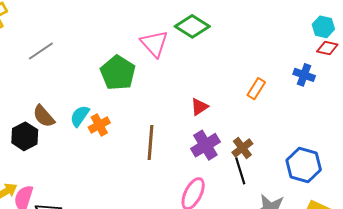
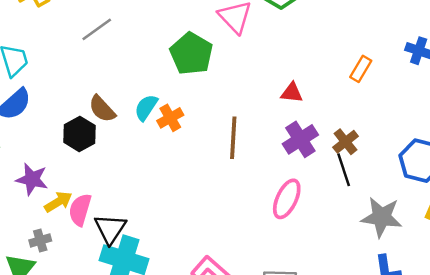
red triangle: (199, 107) -> (292, 93), turned 42

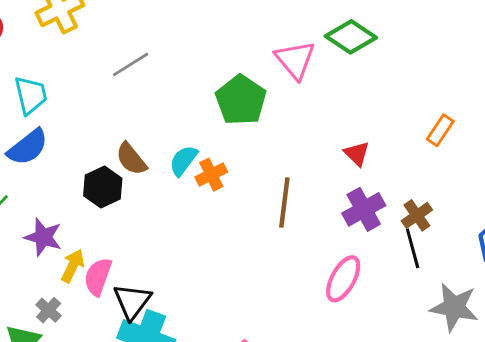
red triangle: (292, 93) -> (357, 154), turned 35
yellow arrow: (58, 202) -> (73, 266), turned -36
gray cross: (40, 240) -> (49, 310), turned -35

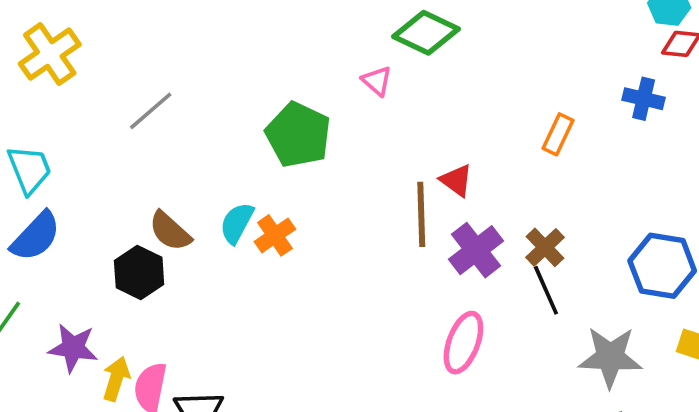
pink triangle: (295, 60) -> (377, 81), moved, size x0.6
brown line: (284, 203) -> (421, 214), moved

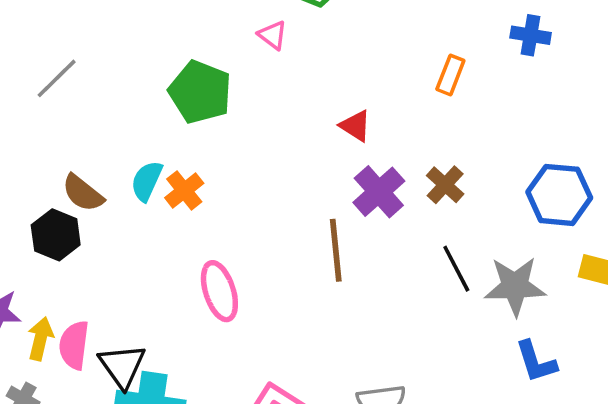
brown line: (421, 214) -> (336, 250), moved
black line: (546, 290) -> (456, 269), moved
pink ellipse: (463, 343) -> (219, 291), moved, turned -34

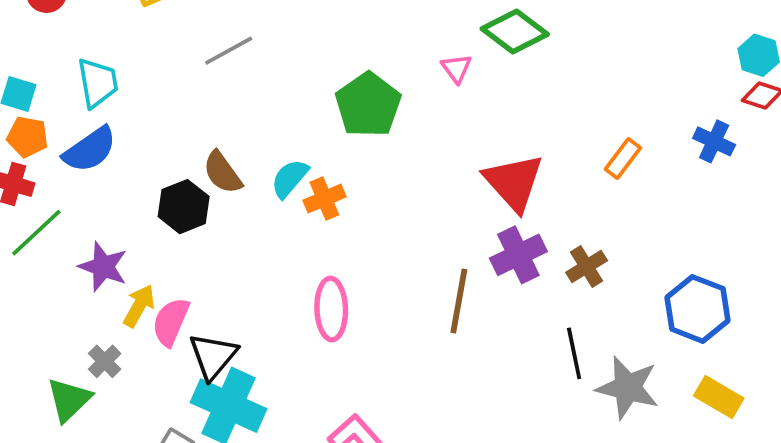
red triangle: (355, 126) -> (514, 182), size x1.8

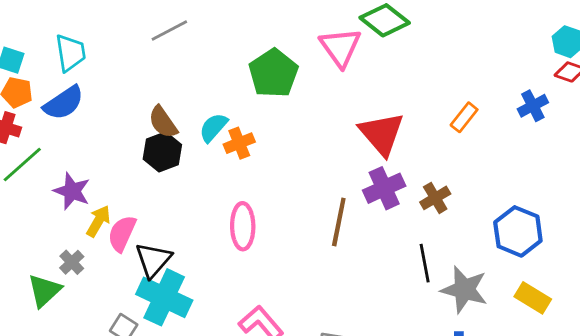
pink triangle: (456, 68) -> (340, 47), size x1.8
blue cross: (714, 141) -> (533, 106), turned 36
black hexagon: (184, 207) -> (162, 152), moved

